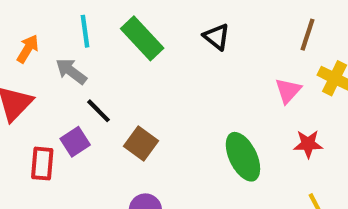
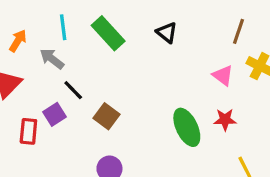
pink triangle: (288, 91) -> (223, 75), turned -35
red star: (308, 144) -> (225, 120), moved

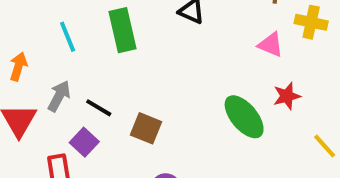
green rectangle: (108, 33) -> (122, 30), turned 44
gray arrow: (52, 59) -> (59, 96), moved, turned 95

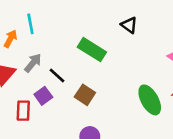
green rectangle: (122, 30) -> (92, 50), moved, turned -56
cyan line: (68, 37) -> (30, 24), moved

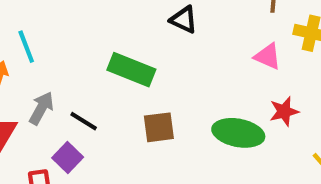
brown square: (85, 95) -> (159, 127), moved, turned -30
green ellipse: (150, 100) -> (238, 133), turned -40

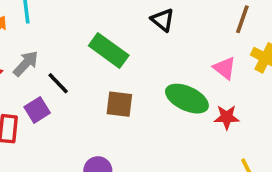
green ellipse: (238, 133) -> (187, 99), moved

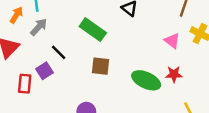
gray arrow: (26, 63) -> (39, 27), moved
green ellipse: (187, 99) -> (146, 80), moved

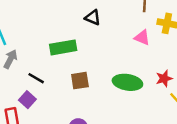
green rectangle: (93, 30) -> (63, 47), turned -30
red star: (174, 74) -> (164, 78), moved

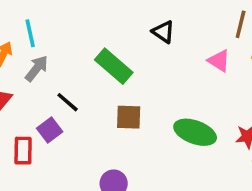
pink triangle: (142, 38) -> (219, 61), moved
green rectangle: (63, 47) -> (114, 66), turned 40

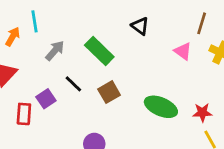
gray arrow: (37, 68) -> (55, 51), moved
black line: (68, 102) -> (73, 84), moved
brown square: (129, 117) -> (109, 92), turned -35

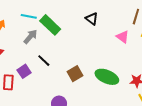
cyan line: (35, 21) -> (29, 16), moved, turned -70
green rectangle: (99, 51) -> (50, 25), moved
brown square: (109, 92) -> (75, 74), moved

